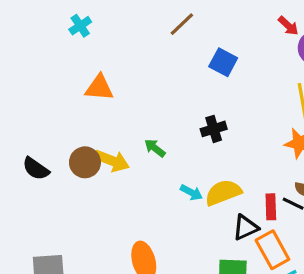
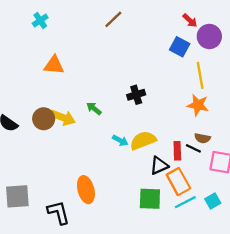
blue square: (223, 62) -> (180, 47), moved

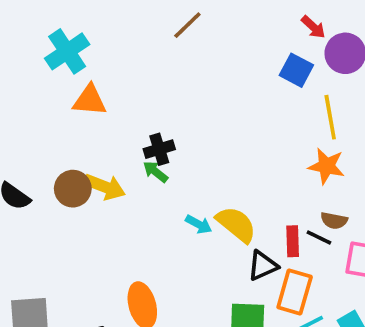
cyan cross: (40, 20) -> (67, 51), moved, size x1.6
black cross: (136, 95) -> (159, 149), moved
yellow semicircle: (143, 140) -> (236, 224), turned 60
orange rectangle: (178, 182) -> (295, 292), turned 45

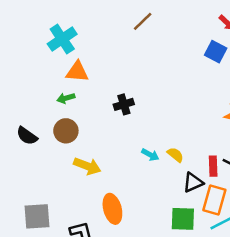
green arrow: (155, 172) -> (66, 98), moved, turned -54
yellow arrow: (105, 187) -> (87, 166), moved
yellow semicircle: (236, 224) -> (175, 155), size x0.6

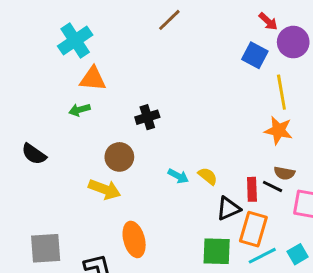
brown circle: (66, 131) -> (119, 157), moved

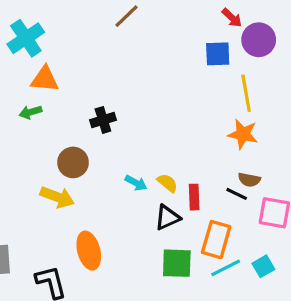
blue square: (255, 55) -> (218, 54), turned -30
red rectangle: (252, 189) -> (194, 197), moved
black triangle: (228, 209) -> (167, 218), moved

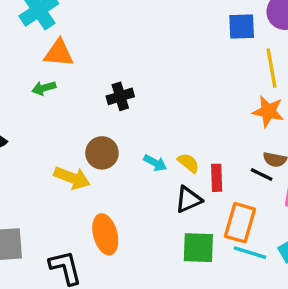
brown circle: (73, 162) -> (102, 153), moved
cyan line: (226, 268) -> (250, 253), turned 44

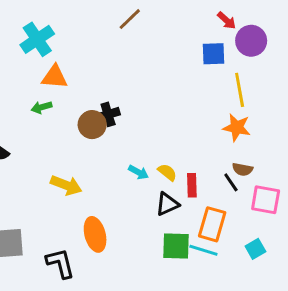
brown circle: (102, 153) -> (92, 125), moved
black line: (262, 175) -> (231, 182), turned 30
cyan line: (250, 253) -> (203, 250), moved

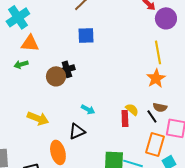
blue square: (214, 54) -> (86, 35), moved
orange star: (237, 127) -> (156, 78), turned 30
yellow semicircle: (167, 172) -> (132, 109), moved
black triangle: (167, 204) -> (77, 131), moved
orange rectangle: (212, 224) -> (155, 144), moved

